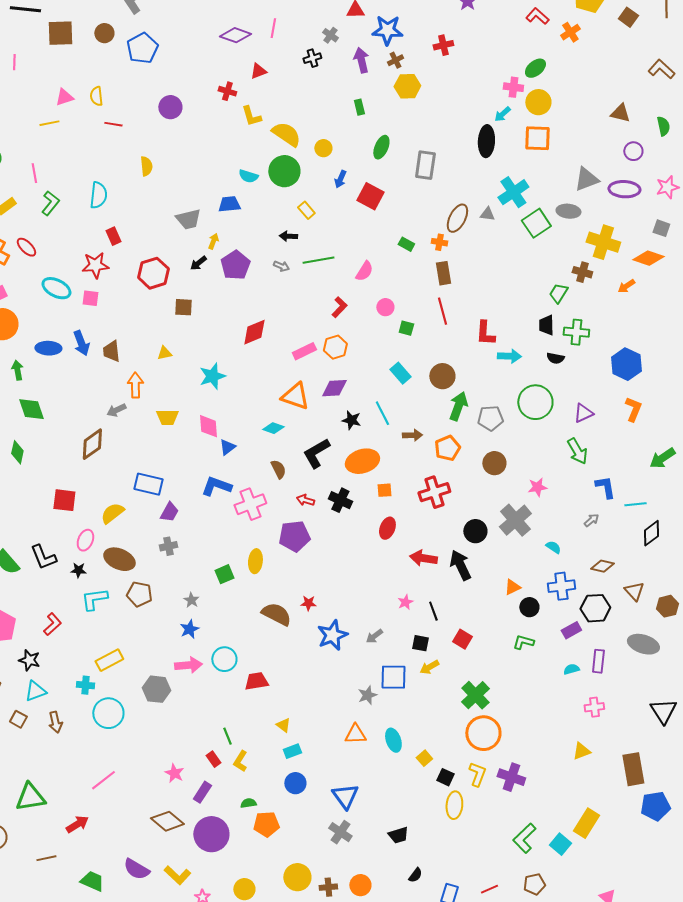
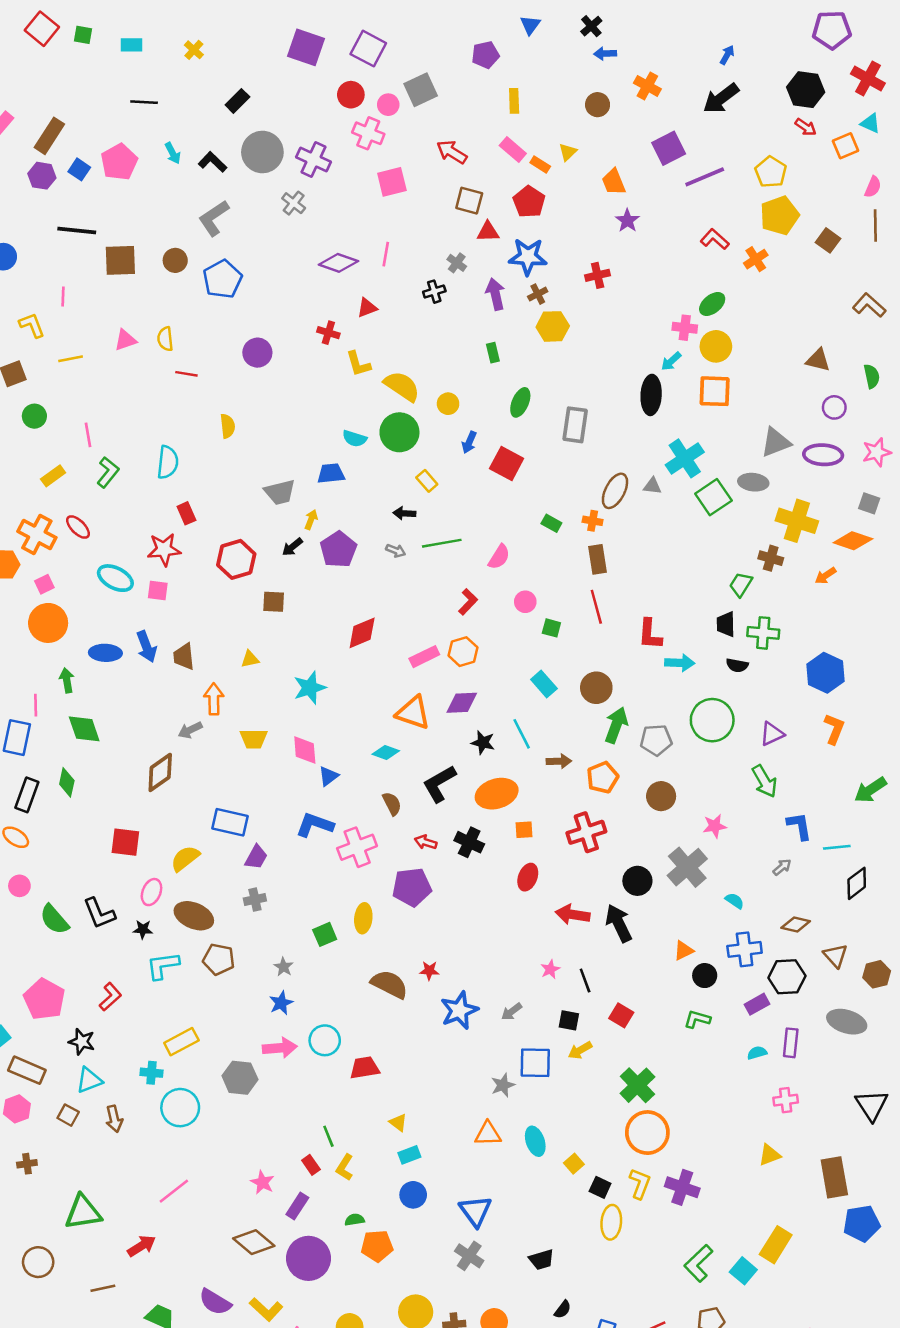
yellow line: (49, 123) -> (71, 359), moved

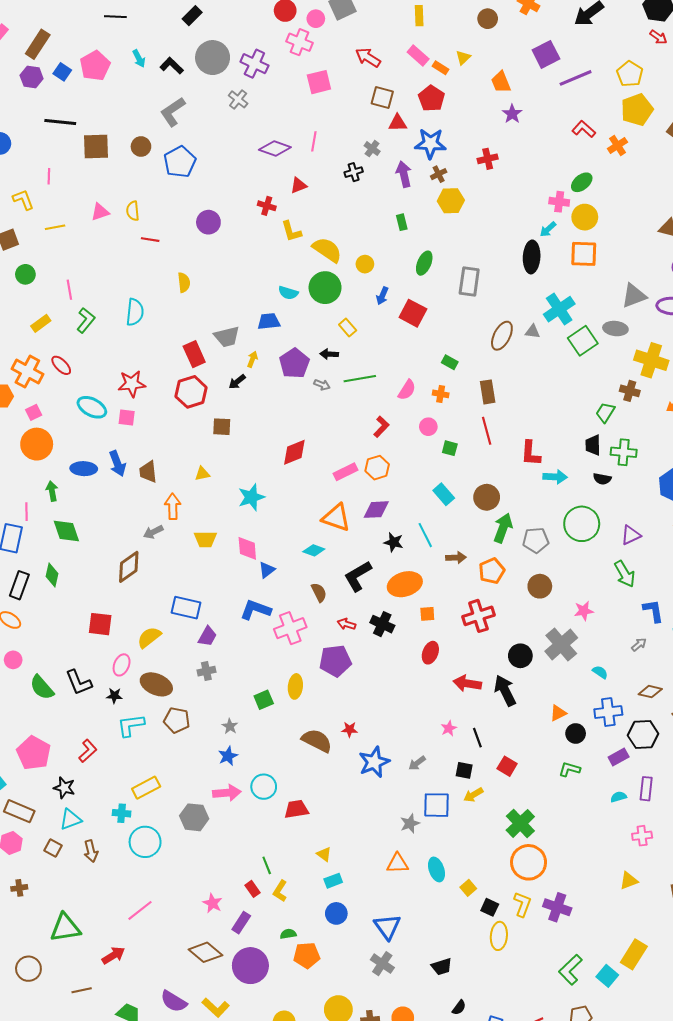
red rectangle: (186, 513) -> (194, 354), moved, size x1.4
orange cross: (593, 521) -> (441, 394), moved
purple pentagon: (338, 549) -> (294, 363), moved

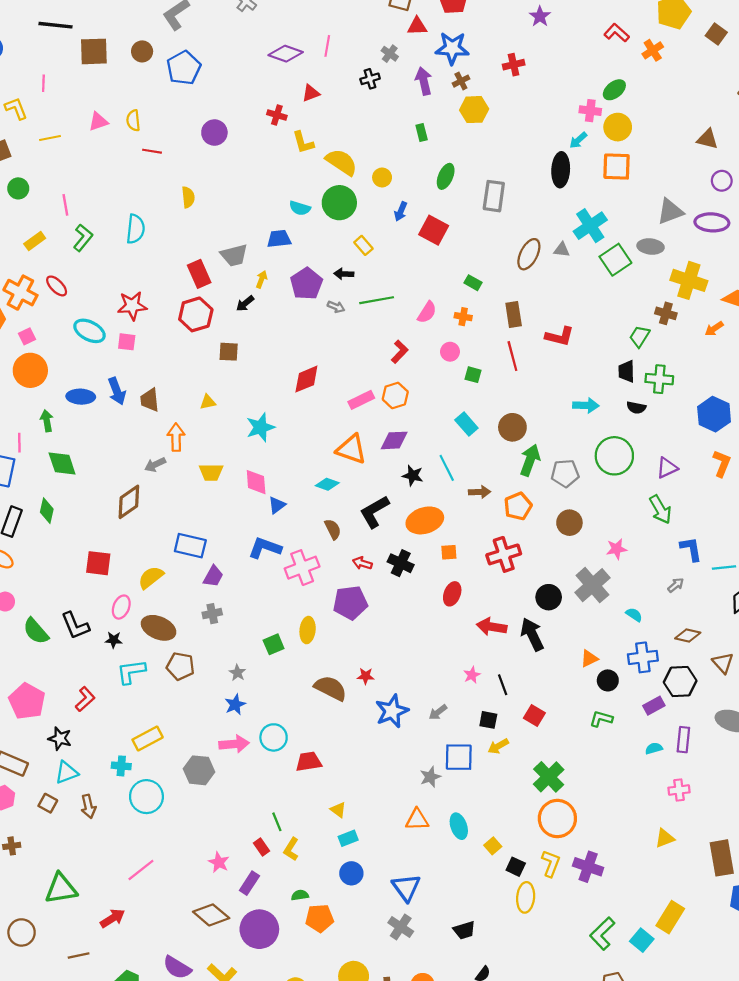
red L-shape: (531, 453) -> (560, 336), moved, turned -80

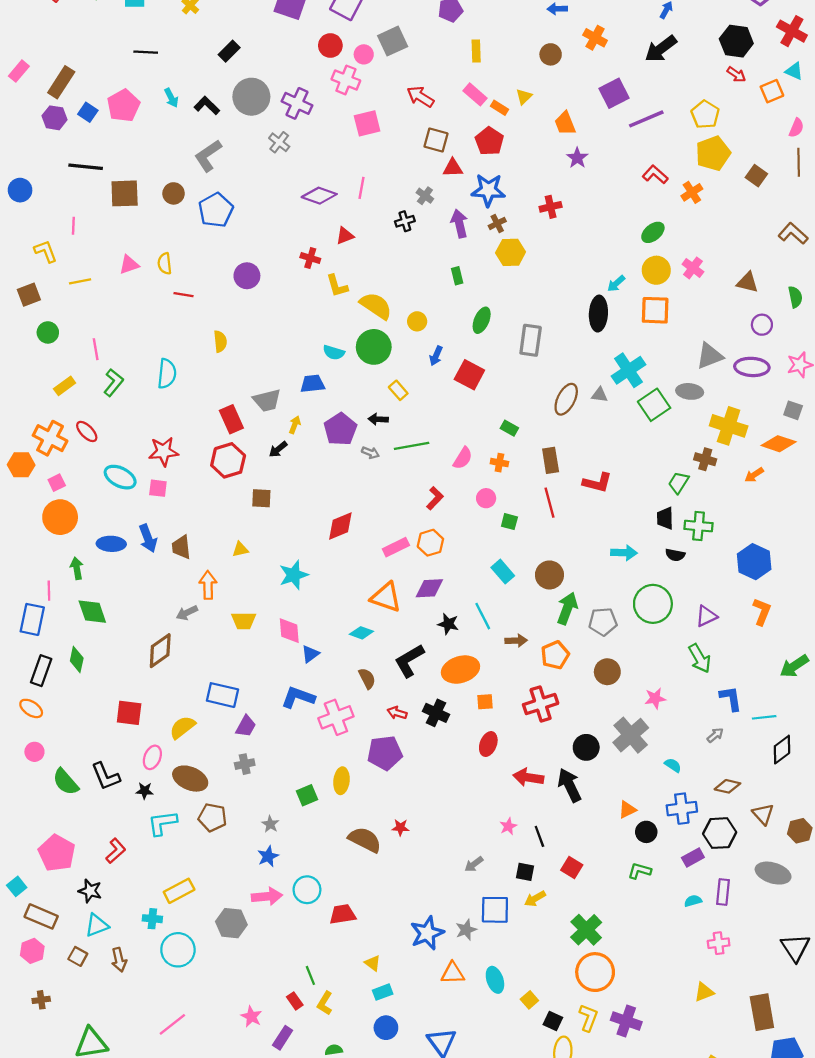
pink cross: (590, 111) -> (693, 268), moved, turned 30
blue star: (392, 711) -> (427, 933), moved

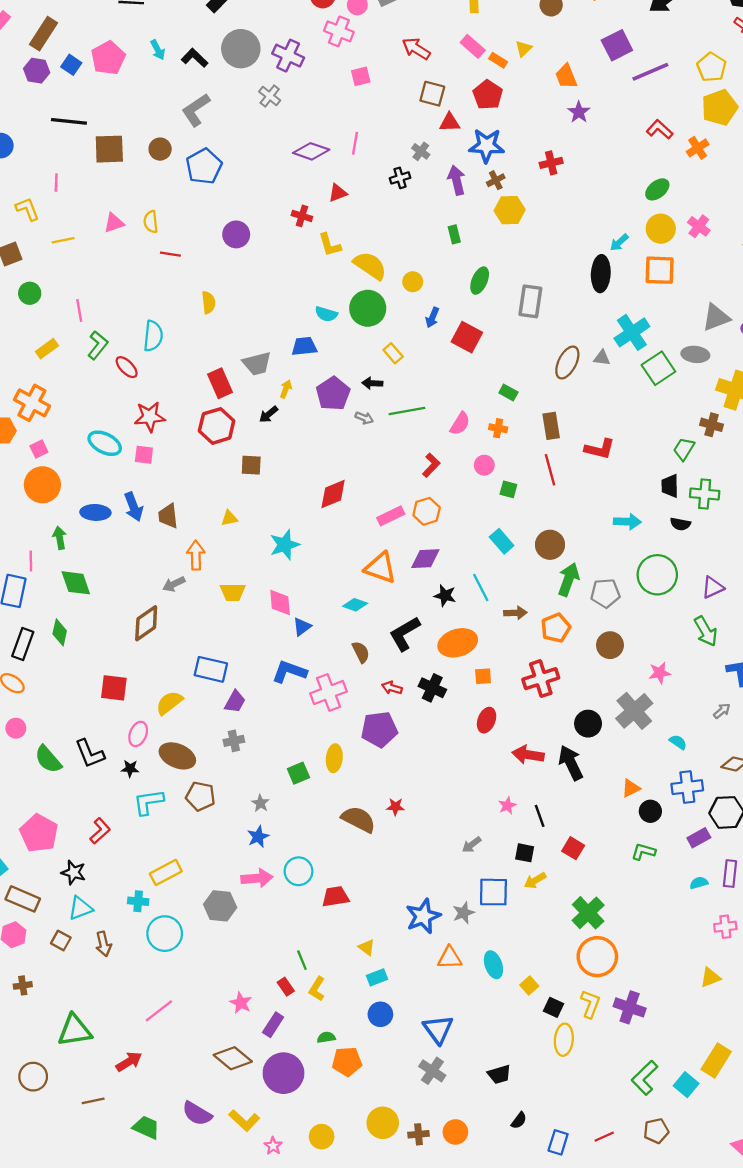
pink square: (367, 123) -> (361, 76), size x0.7
red ellipse: (87, 431) -> (127, 367), moved

